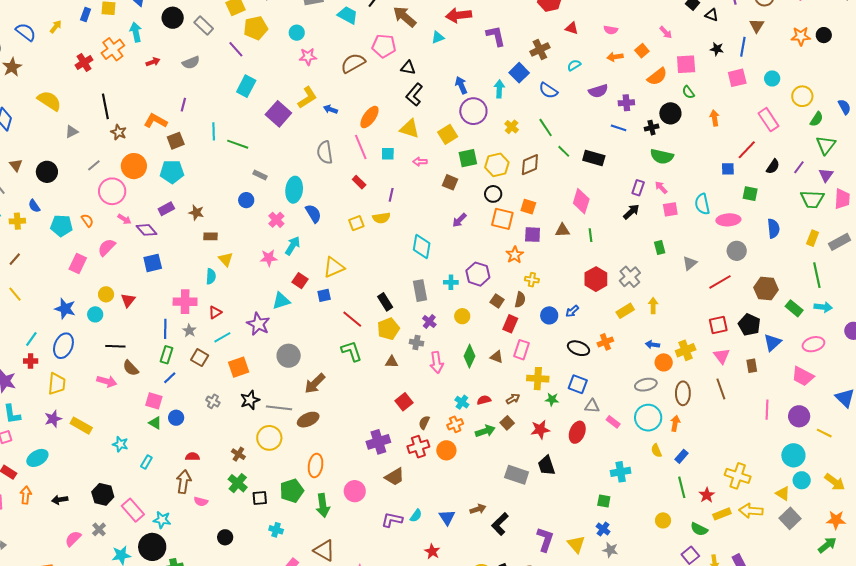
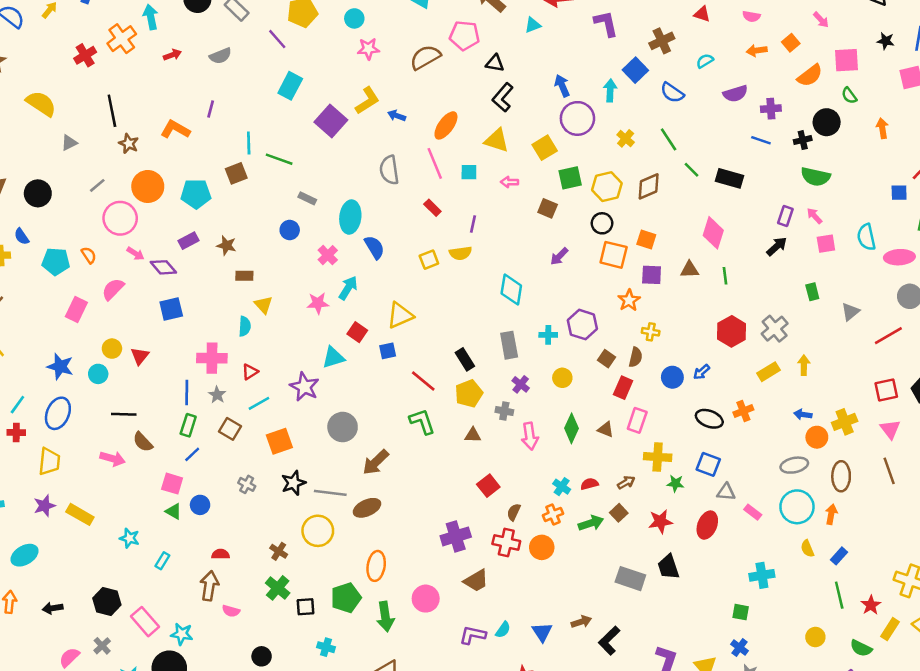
brown square: (176, 141) -> (236, 173), moved
red cross: (418, 447) -> (506, 543), turned 30
yellow rectangle: (722, 514) -> (890, 629), turned -36

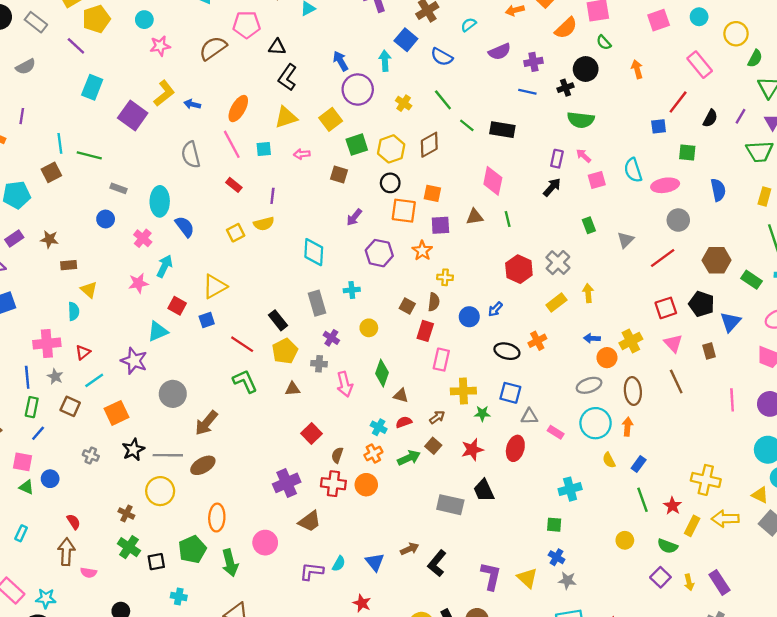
yellow triangle: (497, 140) -> (286, 117), turned -30
purple hexagon: (582, 325) -> (379, 253), moved
brown triangle: (606, 429) -> (401, 396), moved
red semicircle: (221, 554) -> (74, 522), turned 63

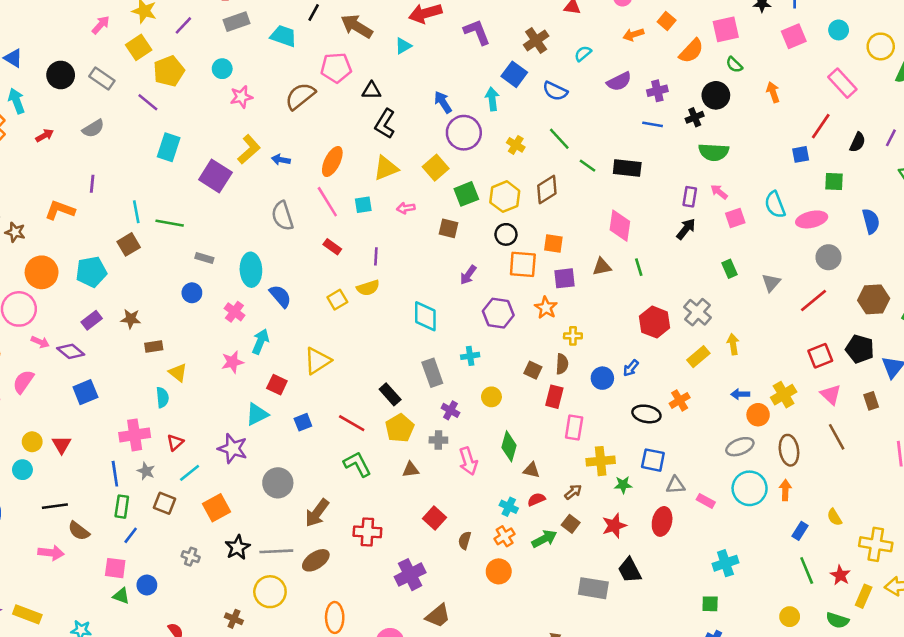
blue square: (207, 320) -> (303, 422), moved
yellow semicircle: (609, 460) -> (834, 517), moved
red cross: (333, 484) -> (367, 532), moved

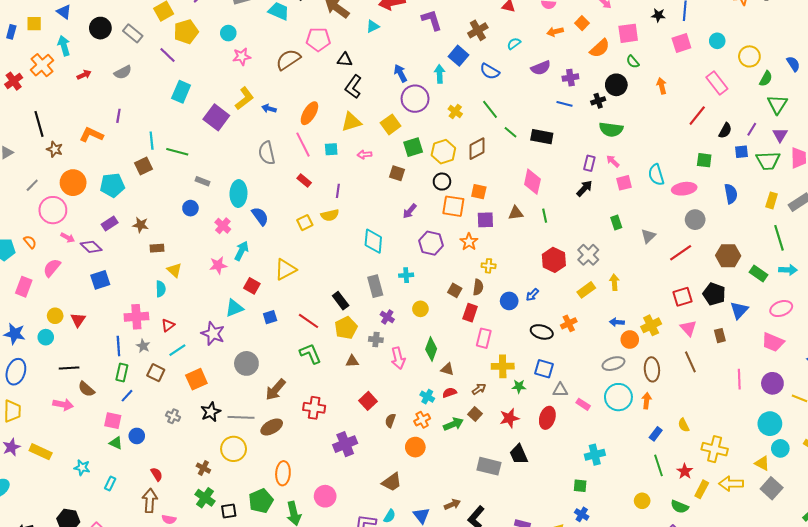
blue square: (801, 154) -> (741, 152), moved
brown trapezoid: (438, 616) -> (392, 482), moved

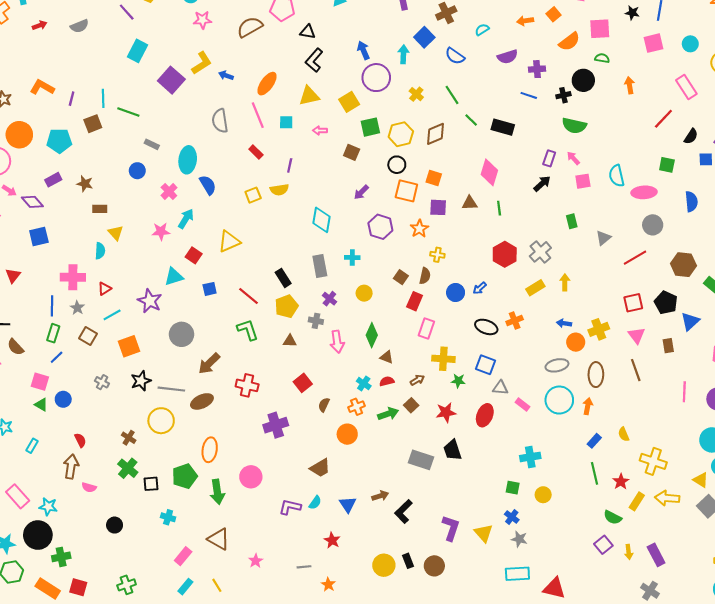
green semicircle: (633, 62) -> (602, 58), turned 136
purple line: (118, 116) -> (72, 99), moved
yellow circle: (642, 501) -> (543, 495), moved

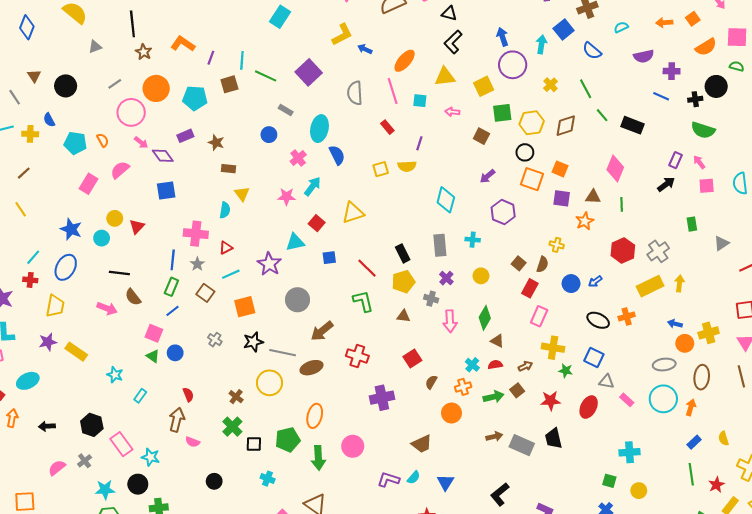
purple square: (171, 80) -> (309, 72), moved
orange star: (419, 229) -> (585, 221), moved
yellow rectangle: (535, 288) -> (650, 286), size x1.4
brown arrow: (380, 496) -> (494, 436), moved
black circle: (38, 535) -> (138, 484), size x0.7

